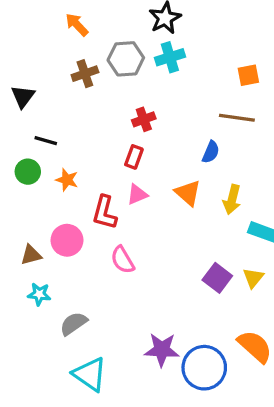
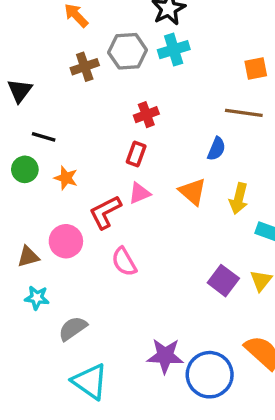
red L-shape: (105, 212) -> (105, 212), turned 48

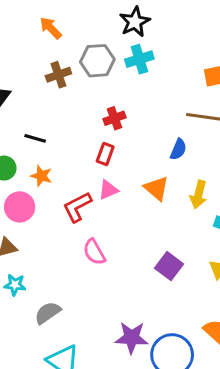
black line: (44, 137) -> (35, 138), moved
pink circle: (66, 241) -> (20, 207), moved
purple square: (223, 281) -> (169, 266), moved

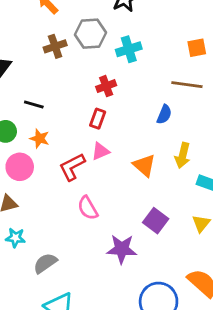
cyan cross: (139, 59) -> (129, 49), moved
orange triangle: (157, 188) -> (144, 165), moved
purple star: (132, 338) -> (122, 249), moved

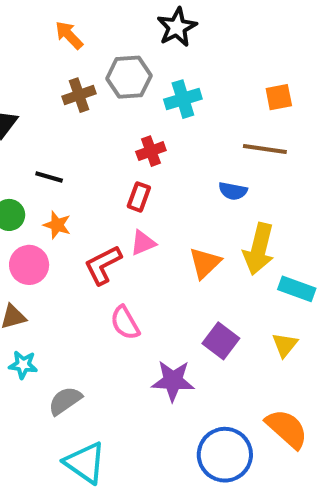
blue semicircle: (164, 114) -> (233, 191), turned 78
yellow arrow: (183, 155) -> (259, 249), size x1.4
orange triangle: (144, 165) -> (205, 263), turned 35

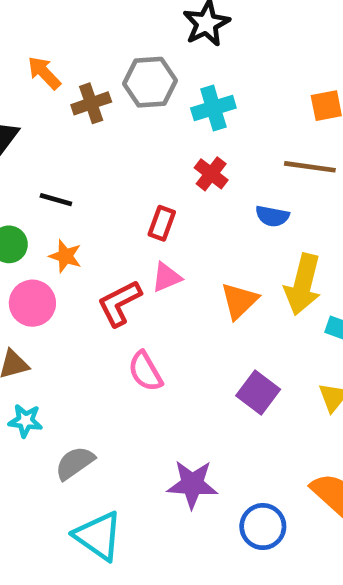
orange arrow: (69, 35) -> (44, 73), moved
red cross: (151, 151) -> (211, 174), moved, turned -32
purple star: (173, 381) -> (192, 484), moved
blue circle: (225, 455) -> (263, 527), size x0.7

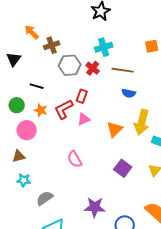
gray hexagon: (150, 82) -> (70, 65), moved
brown line: (310, 167) -> (123, 70), moved
red cross: (211, 174) -> (93, 68), moved
red L-shape: (119, 303) -> (64, 109), moved

